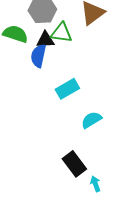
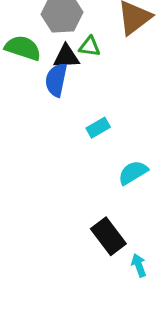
green triangle: (61, 33) -> (90, 47), size x0.7
cyan rectangle: (67, 89) -> (98, 128), size x0.7

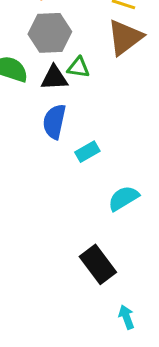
blue semicircle: (56, 80) -> (54, 122), moved
cyan arrow: (139, 265) -> (126, 317), moved

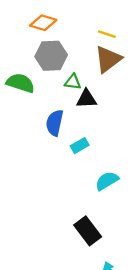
black triangle: (54, 78) -> (86, 99), moved

